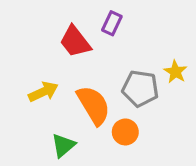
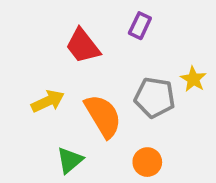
purple rectangle: (112, 23) -> (140, 26), moved
orange circle: (125, 132) -> (147, 162), moved

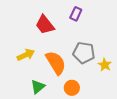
yellow star: (193, 79) -> (105, 65), moved
orange circle: (147, 162) -> (72, 88), moved

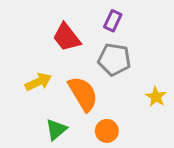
gray pentagon: (84, 53) -> (114, 60), moved

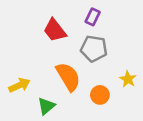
yellow arrow: (38, 82) -> (19, 85), moved
orange circle: (107, 131) -> (100, 95), moved

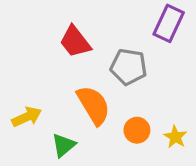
purple rectangle: (93, 17) -> (169, 23), moved, size x1.5
yellow star: (128, 79) -> (175, 137), moved

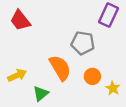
red trapezoid: (75, 42) -> (20, 20), moved
orange circle: (137, 130) -> (92, 76), moved

